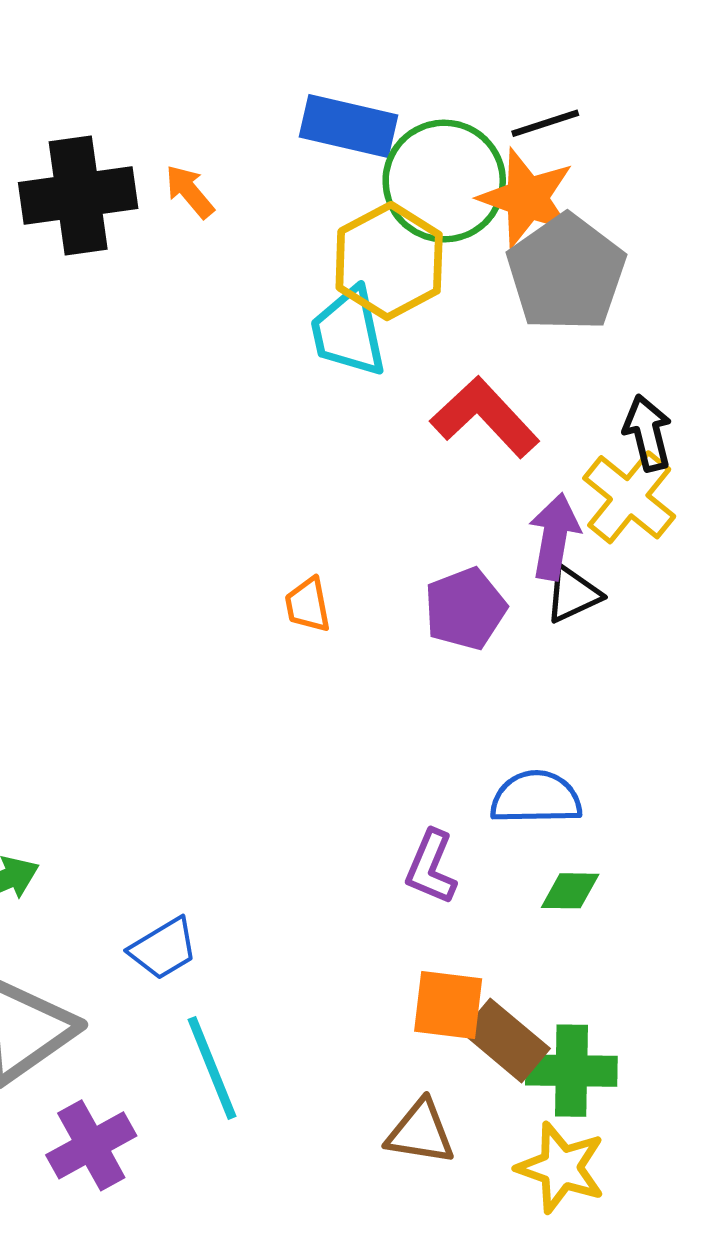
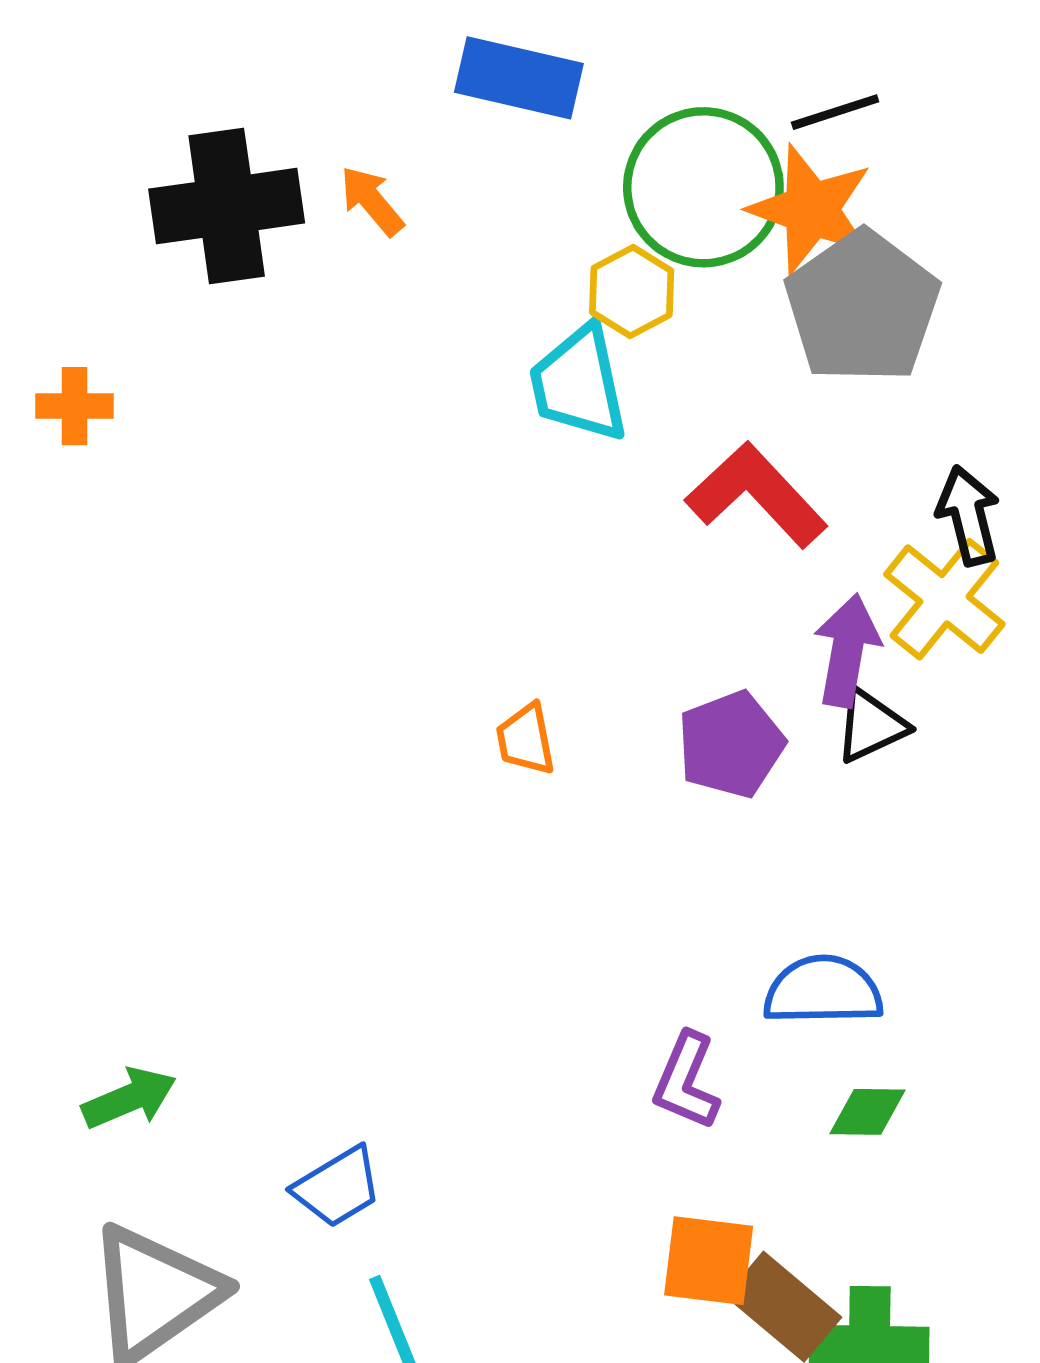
blue rectangle: (348, 126) -> (519, 78), moved
yellow hexagon: (389, 261) -> (632, 292), size x0.6

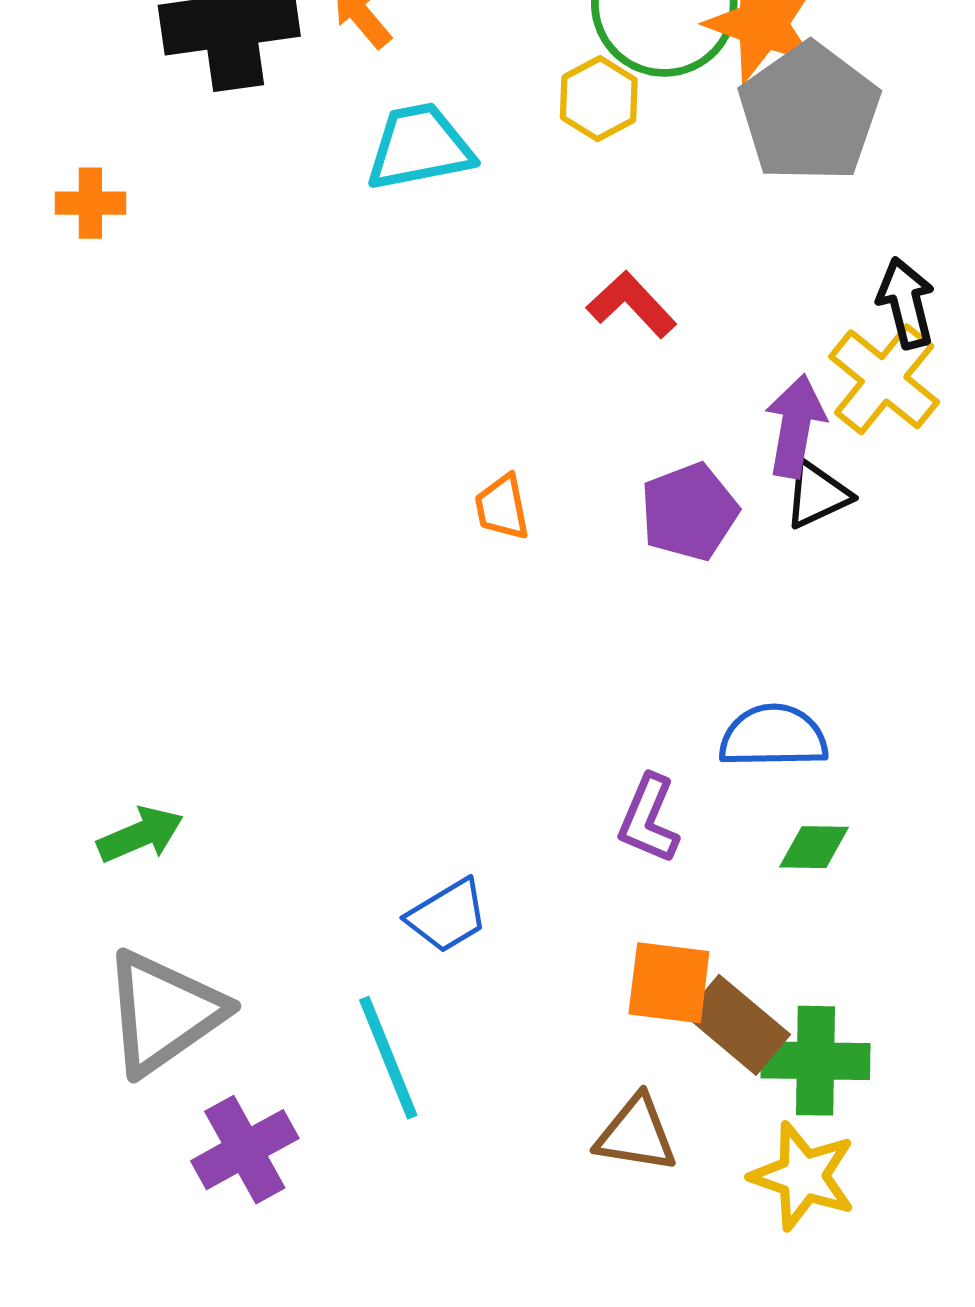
cyan trapezoid: (579, 384) -> (419, 147), moved, turned 91
red L-shape: (756, 495) -> (632, 304), moved, size x0.7
blue trapezoid: (338, 1187) -> (448, 916), moved

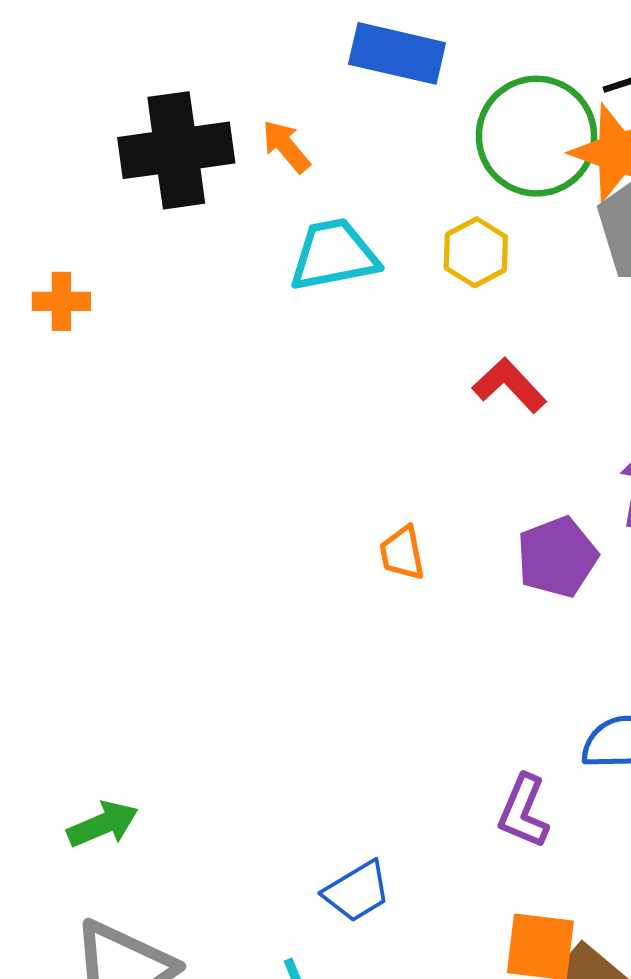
yellow hexagon: (599, 99) -> (476, 252), moved

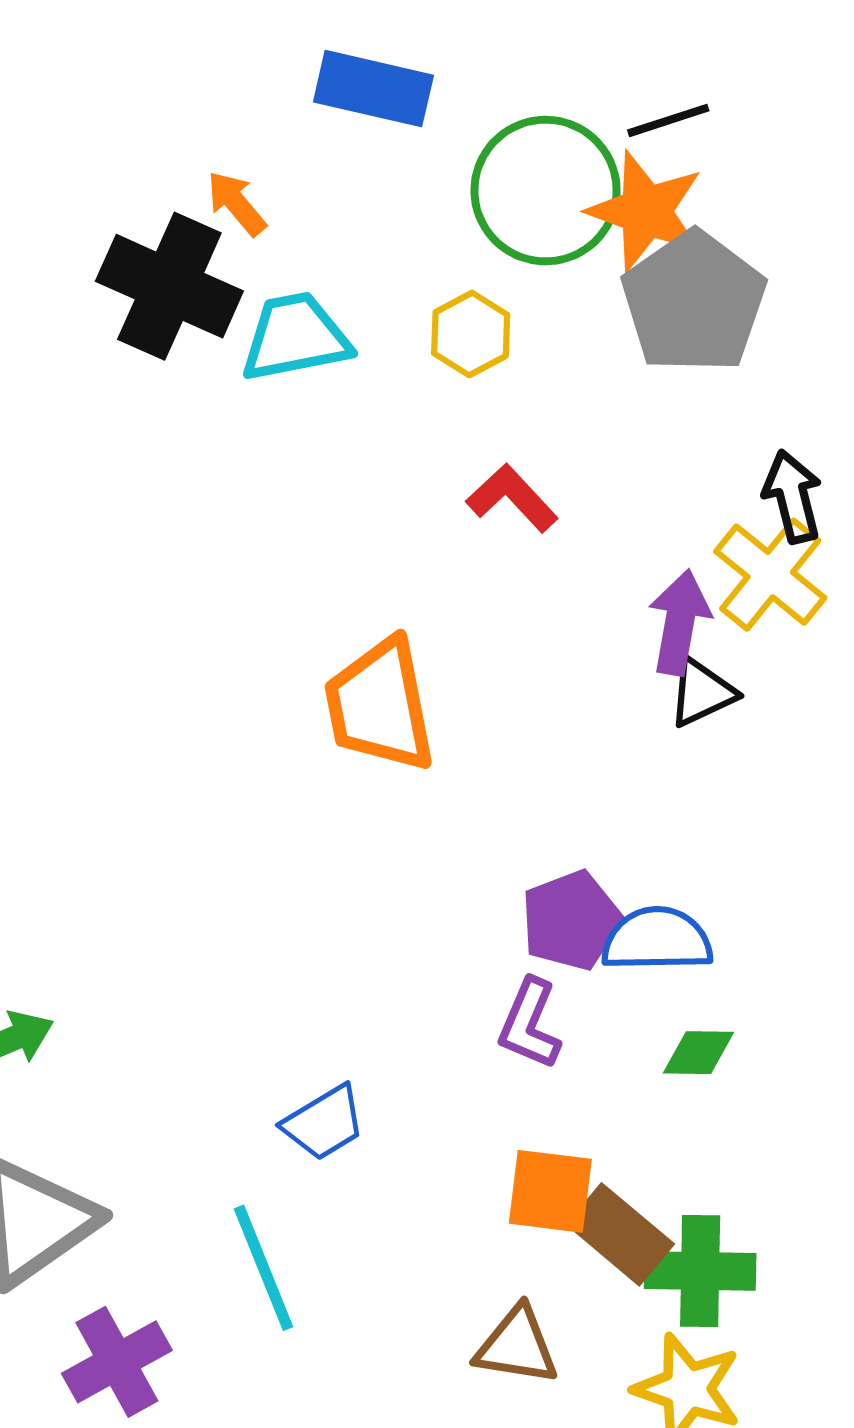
black cross: (176, 150) -> (169, 286), moved, turned 32
orange trapezoid: (402, 553) -> (380, 705), size x2.0
purple pentagon: (557, 557) -> (571, 920), moved

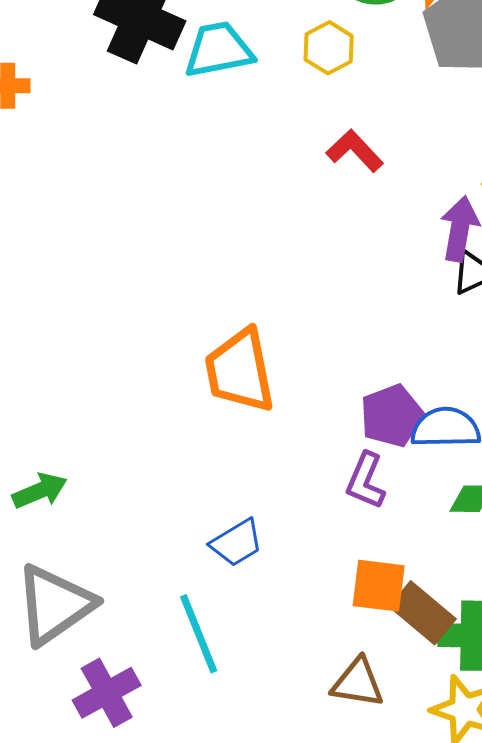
orange trapezoid: (380, 705) -> (240, 371), moved

